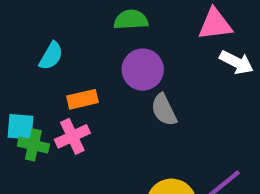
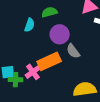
cyan semicircle: (51, 56) -> (30, 25), moved
orange rectangle: (83, 99) -> (49, 61), moved, size x1.6

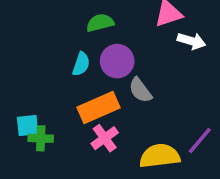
cyan semicircle: (30, 25) -> (81, 64), moved
pink cross: (33, 72) -> (105, 138), moved

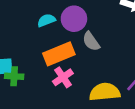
cyan semicircle: (81, 64) -> (46, 20), turned -132

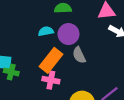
orange rectangle: (59, 54) -> (51, 60), turned -40
pink cross: (63, 77) -> (51, 80), turned 35

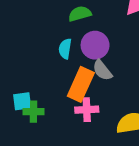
cyan semicircle: (46, 31) -> (65, 49), turned -56
gray semicircle: (79, 55) -> (102, 70), moved

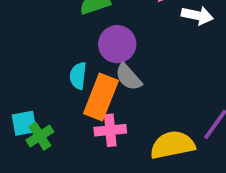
cyan semicircle: (65, 49) -> (78, 76), moved
green cross: (34, 112) -> (40, 136), turned -30

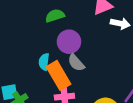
orange rectangle: (101, 97) -> (58, 75), turned -52

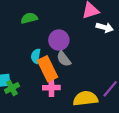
green semicircle: (55, 16) -> (29, 18), moved

